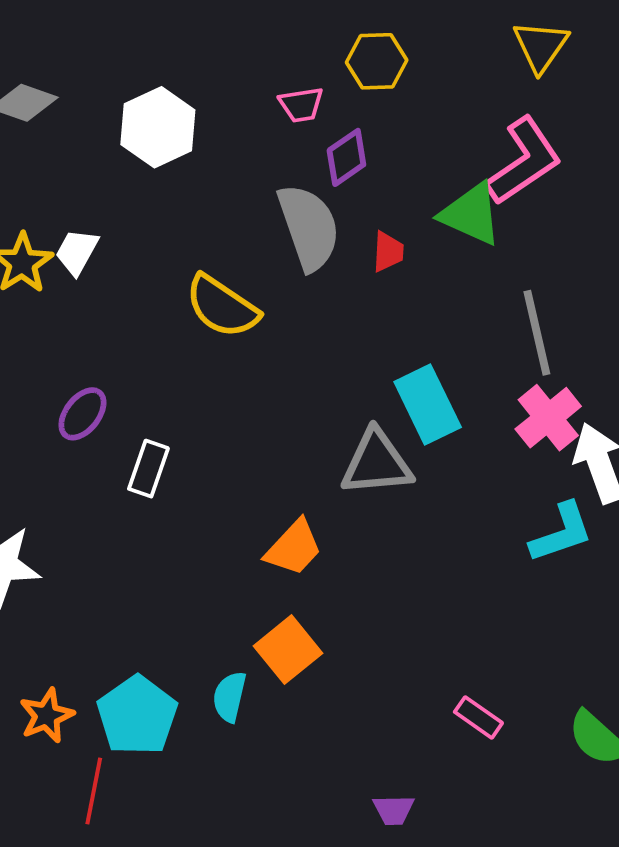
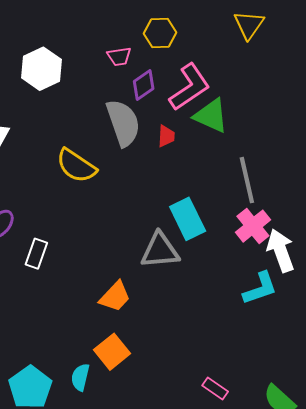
pink L-shape: (524, 161) -> (190, 87), moved

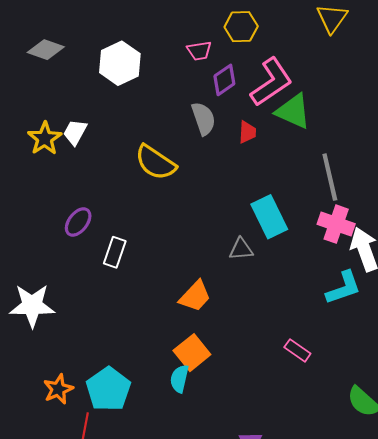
gray semicircle: (123, 123) -> (203, 119), size x0.7
pink cross: (253, 226) -> (336, 224), turned -32
gray triangle: (160, 251) -> (241, 249), size x0.6
cyan semicircle: (80, 377) -> (179, 379), moved
pink rectangle: (215, 388) -> (297, 350), moved

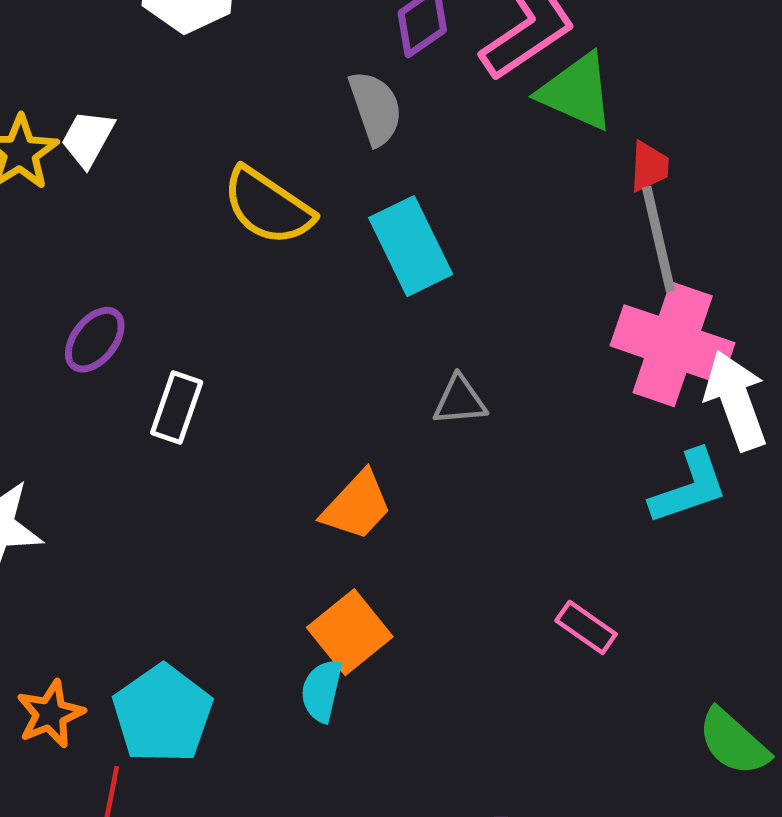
red trapezoid: (247, 132) -> (649, 167), moved
cyan rectangle: (269, 217) -> (411, 246), moved
pink cross: (336, 224) -> (673, 344), size x1.4

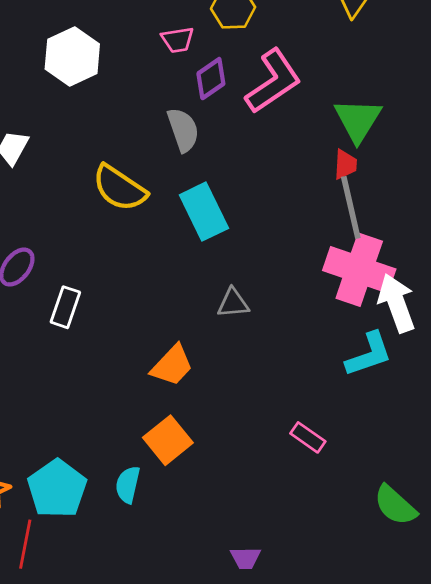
green triangle: (577, 92) -> (358, 120), moved, turned 38
cyan semicircle: (322, 691) -> (128, 485), moved

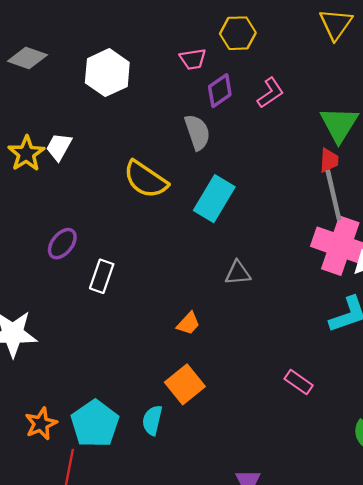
pink L-shape: (273, 81) -> (270, 93), size x0.6
cyan rectangle: (204, 212) -> (214, 199), turned 57
orange trapezoid: (172, 365) -> (188, 323), size x0.7

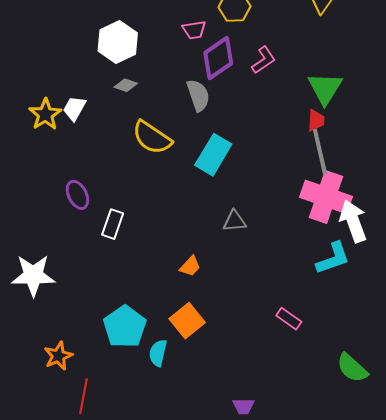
gray diamond: (27, 58) -> (126, 85), moved, size x0.7
purple diamond: (220, 91) -> (218, 58), size x1.4
purple ellipse: (62, 244) -> (77, 195), turned -64
cyan pentagon: (95, 424) -> (125, 327), moved

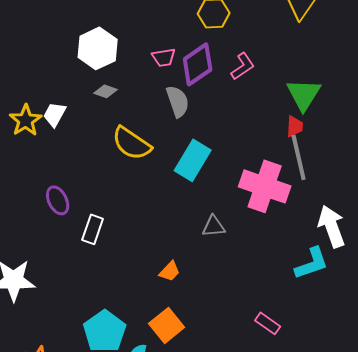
pink trapezoid: (194, 30) -> (164, 57), moved
pink cross: (326, 197) -> (265, 186), moved

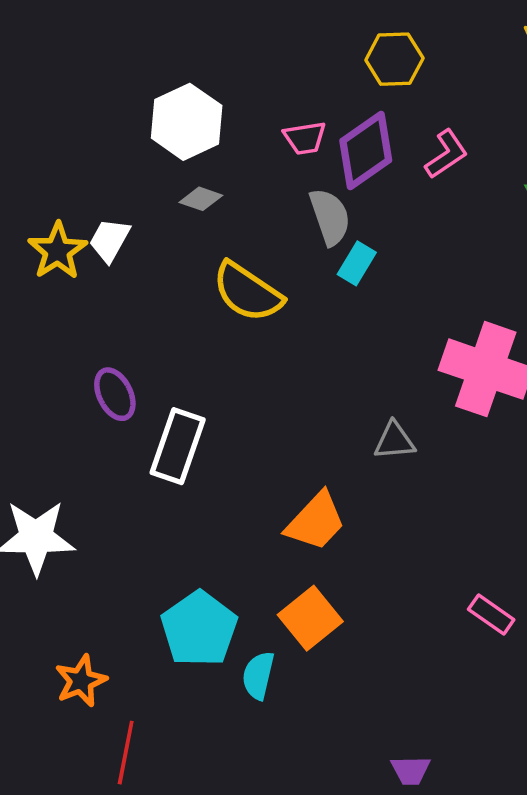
cyan rectangle: (193, 160) -> (357, 263), moved, size x0.6
white rectangle: (93, 229) -> (178, 446), size x1.4
orange trapezoid: (170, 271) -> (316, 521), size x1.6

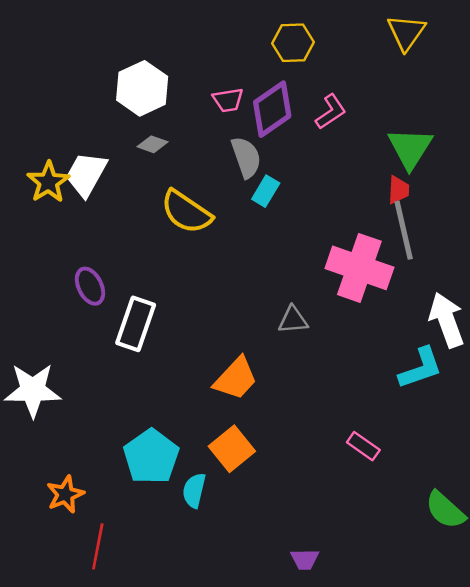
white trapezoid: (110, 240) -> (86, 174), size x1.4

